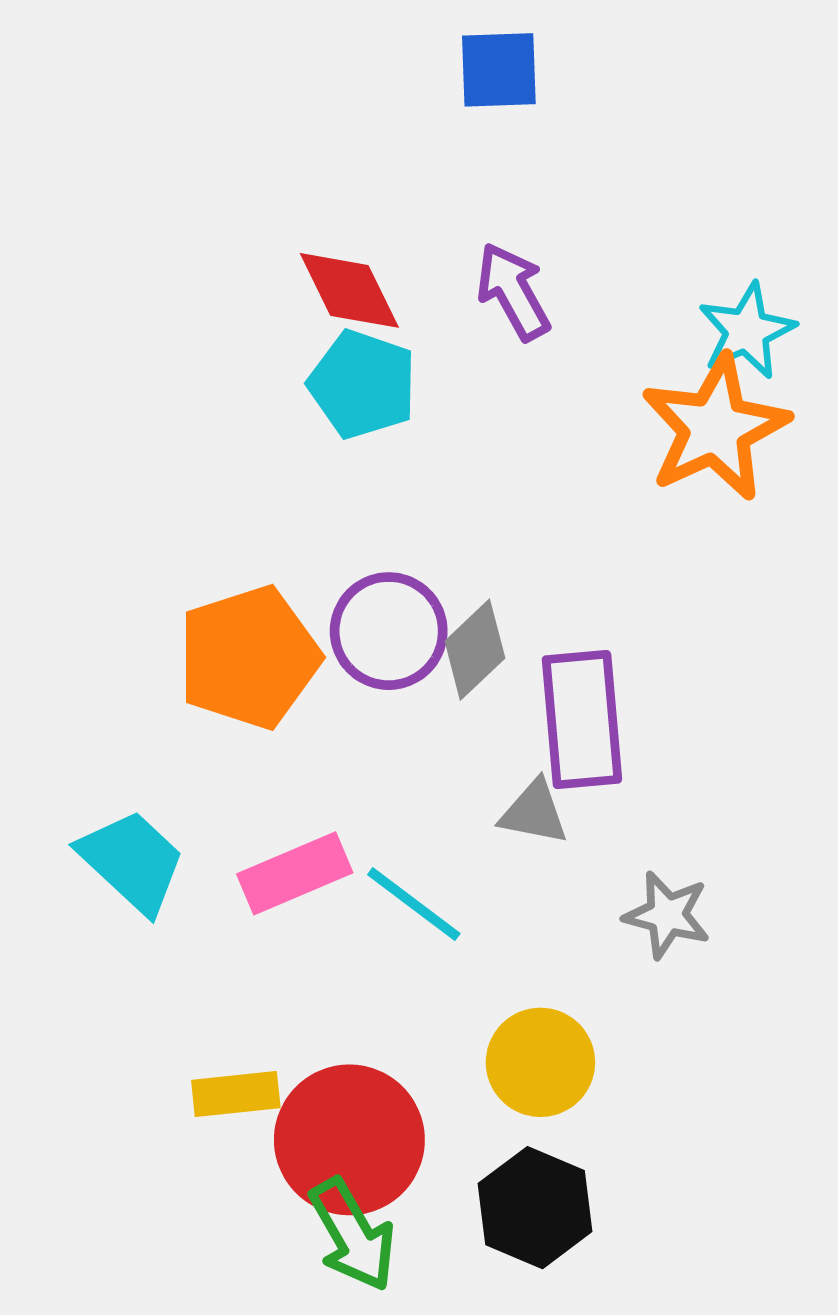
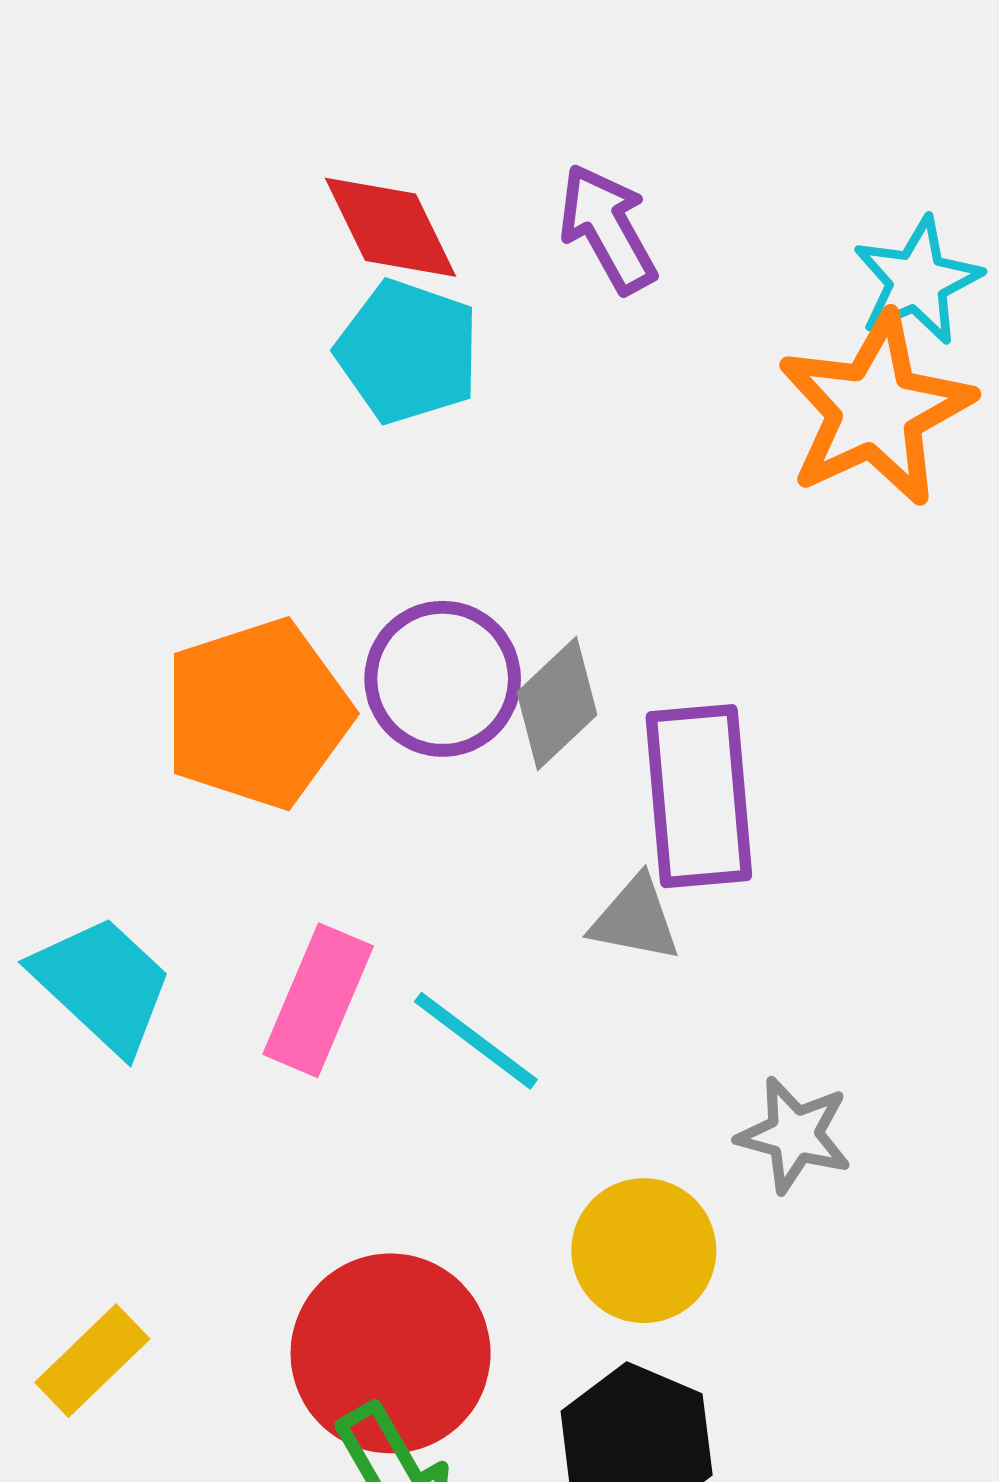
pink rectangle: (295, 873) -> (318, 1000), turned -44
gray star: (667, 915) -> (794, 1135), moved
yellow rectangle: (236, 1094) -> (92, 1361), moved, turned -38

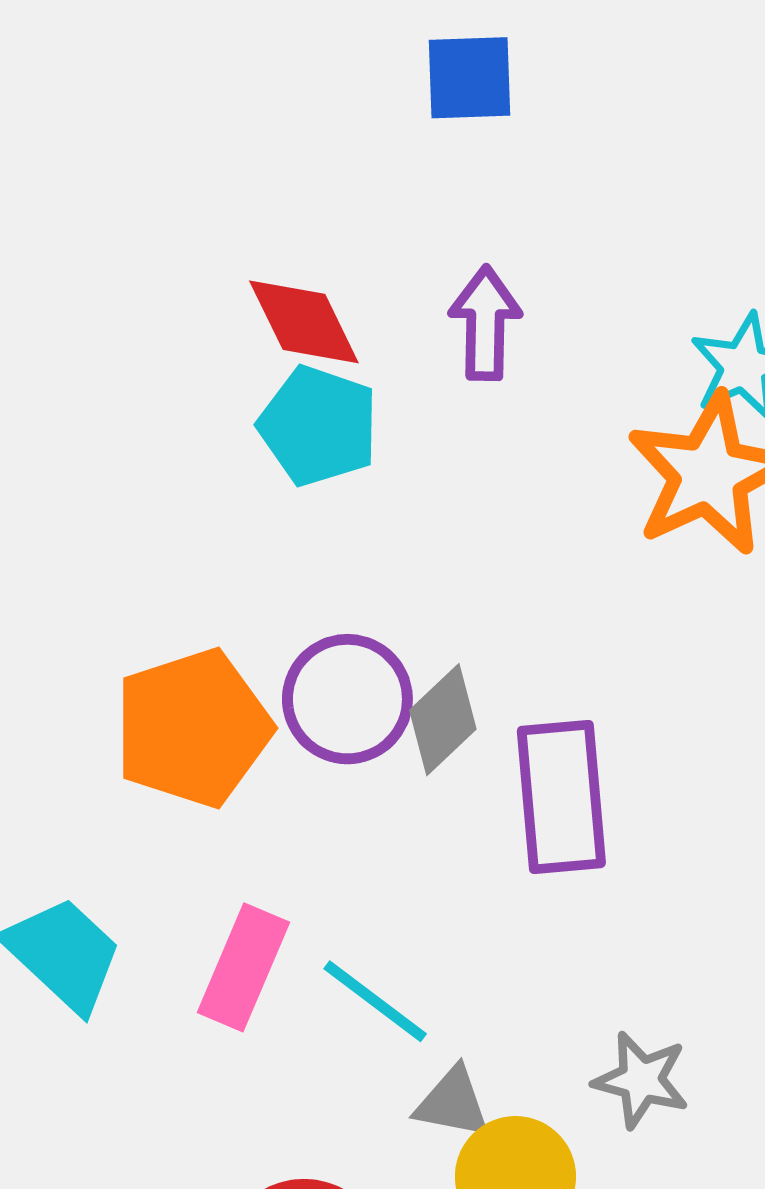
purple arrow: (608, 229) -> (485, 323), turned 30
gray triangle: (635, 919) -> (453, 1103), moved

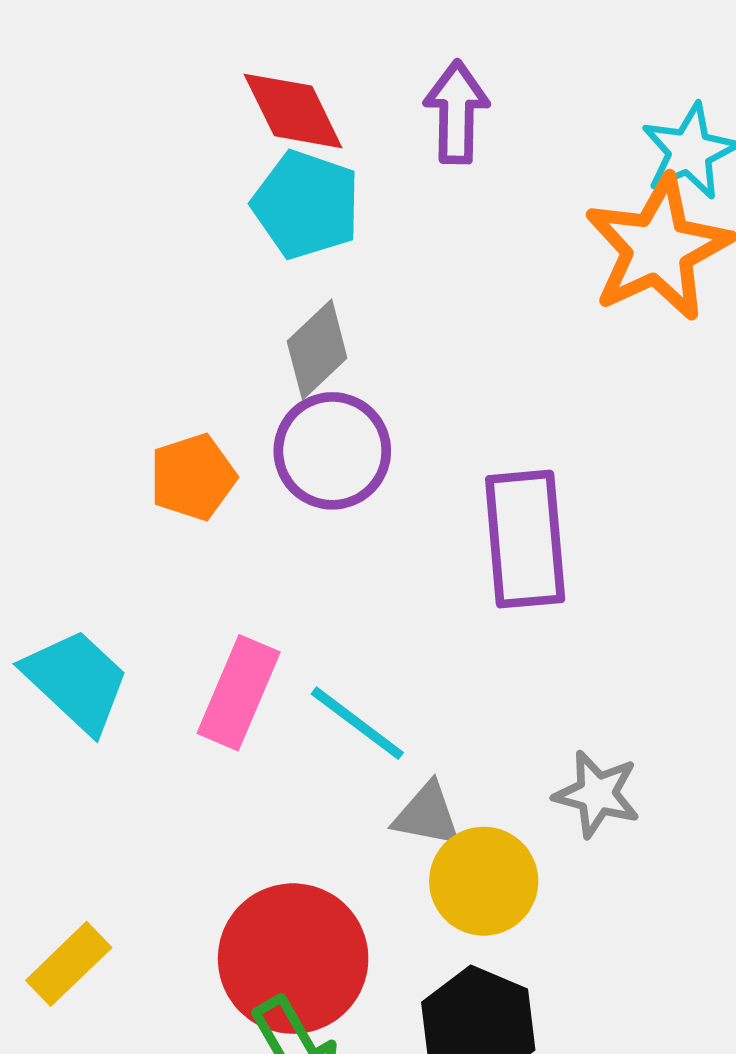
gray diamond: (443, 720) -> (317, 350), moved
orange pentagon: (193, 728) -> (193, 477), size x0.6

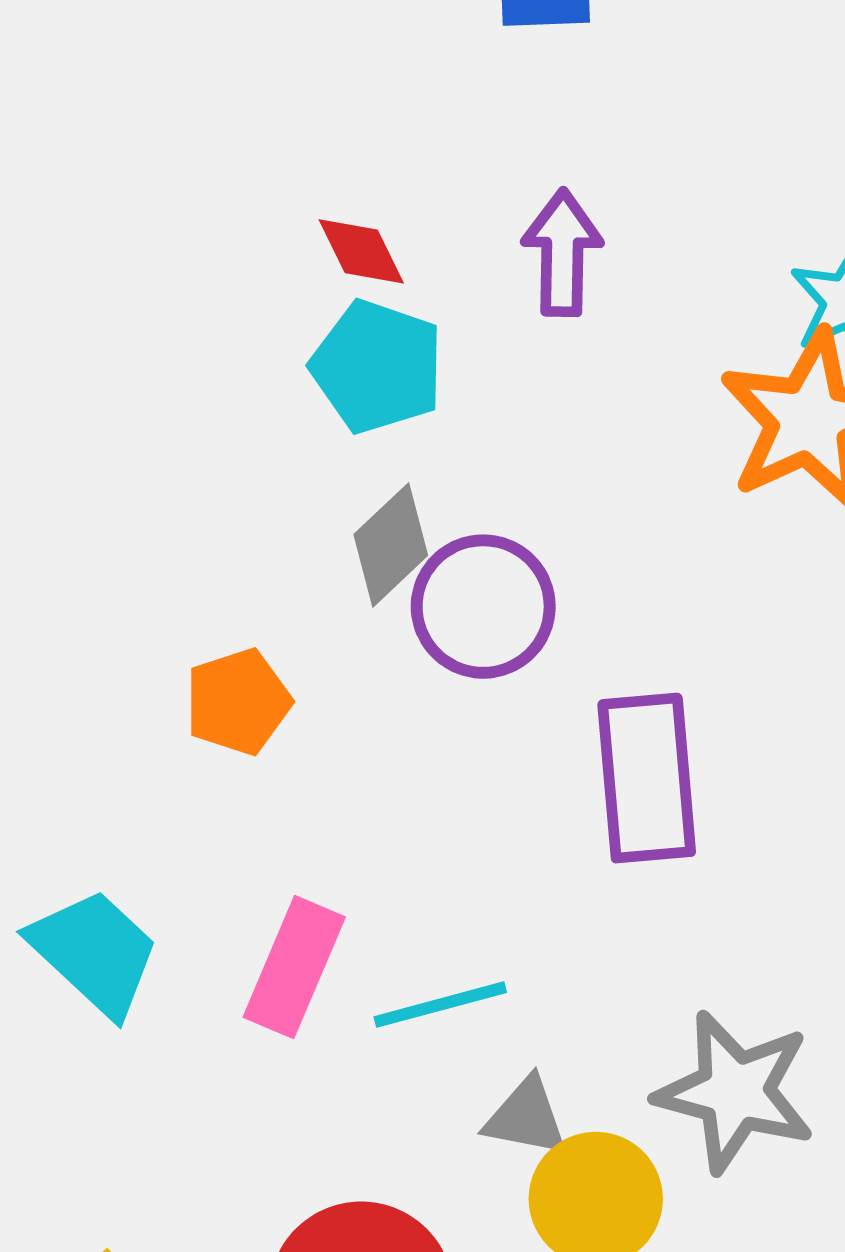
red diamond: (293, 111) -> (361, 251), size x0.7
purple circle: (332, 451) -> (483, 607), moved
cyan line: (357, 723) -> (440, 1005), turned -52
gray star: (597, 794) -> (735, 1092), size x1.5

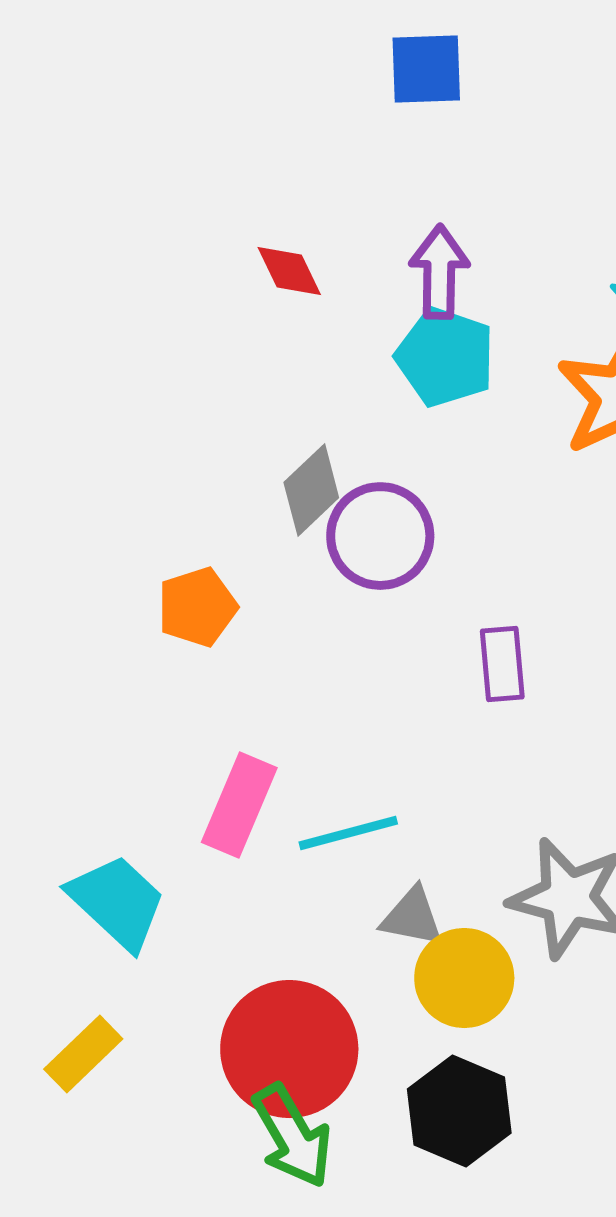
cyan pentagon: (377, 367) -> (445, 357), moved
purple rectangle: (647, 778) -> (502, 664), size x0.6
cyan trapezoid: (95, 952) -> (117, 902), moved

